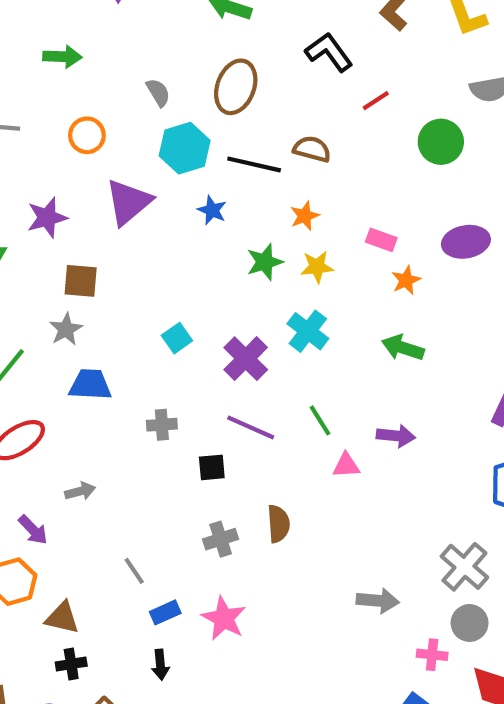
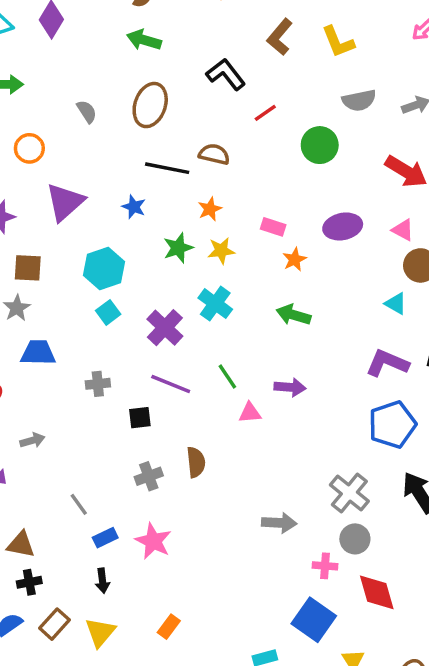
cyan hexagon: (185, 148) -> (104, 268), moved

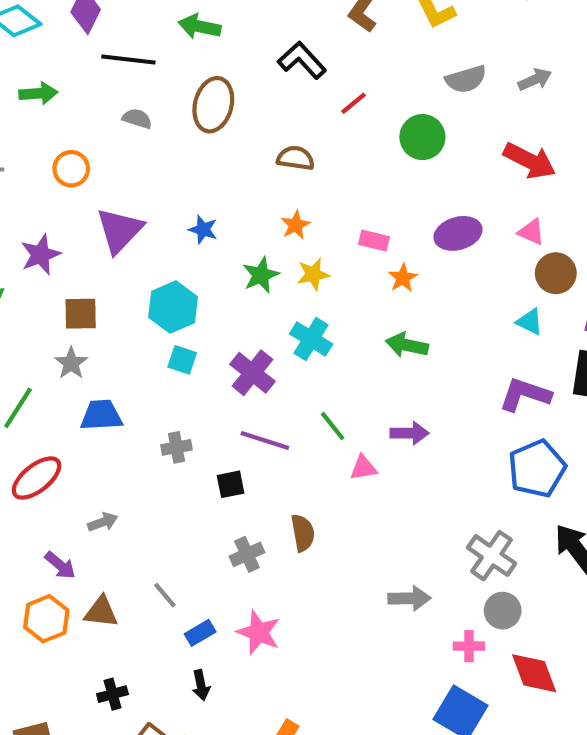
gray semicircle: (87, 112) -> (137, 119), turned -35
black line: (167, 168) -> (128, 59), moved
cyan square: (108, 312) -> (182, 360), turned -30
brown triangle: (21, 545) -> (101, 612), moved

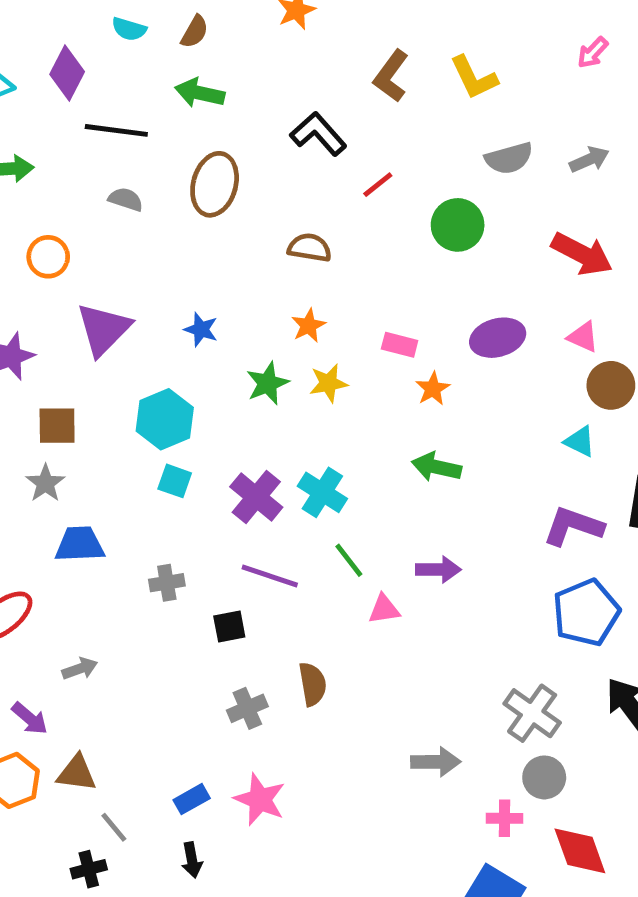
cyan cross: (311, 339) -> (322, 492), moved
gray line: (165, 595) -> (114, 827), moved

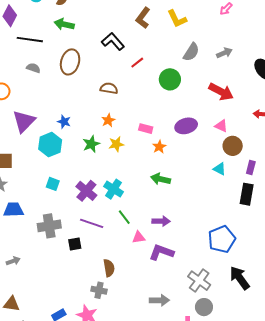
gray semicircle: (509, 158) -> (191, 52), turned -42
cyan hexagon: (165, 419) -> (50, 145), moved
purple L-shape: (573, 526) -> (161, 252), moved
gray cross: (167, 583) -> (49, 226), size x1.6
gray cross: (247, 708) -> (99, 290), moved, turned 35

